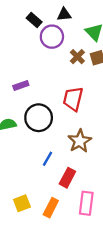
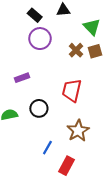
purple circle: (52, 37) -> (40, 39), moved
black circle: (39, 118) -> (39, 108), size x0.7

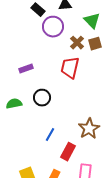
purple circle: (40, 39) -> (53, 27), moved
red trapezoid: (72, 90) -> (70, 68), moved
brown star: (78, 131) -> (89, 129), moved

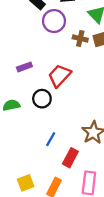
brown cross: (77, 43) -> (80, 39), turned -32
red trapezoid: (70, 68) -> (59, 76), moved, turned 30

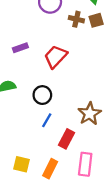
black circle: (42, 99) -> (42, 95), moved
yellow square: (26, 183) -> (21, 164), turned 35

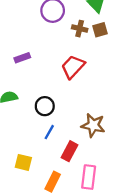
red trapezoid: (56, 57) -> (73, 67), moved
brown star: (90, 114) -> (93, 125), turned -30
yellow square: (21, 164) -> (23, 162), moved

